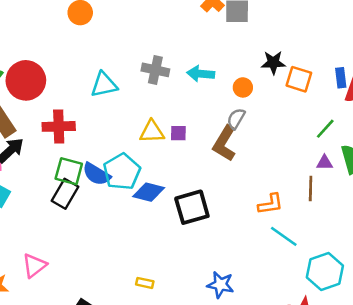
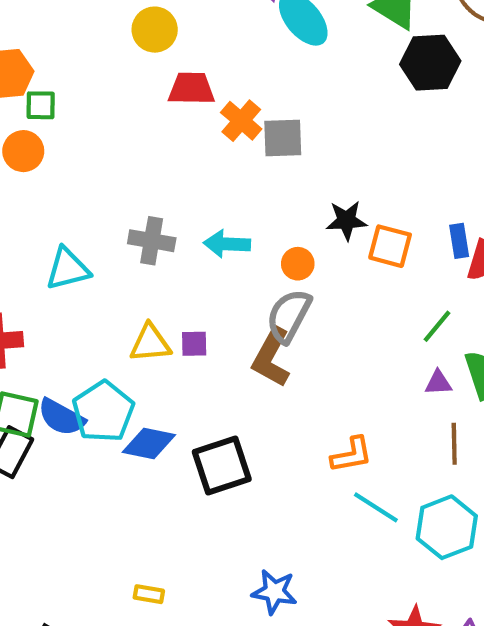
gray semicircle: (236, 119) -> (289, 316), size x1.5
brown line: (311, 189) -> (454, 444), moved
cyan hexagon: (325, 272) -> (447, 527), moved

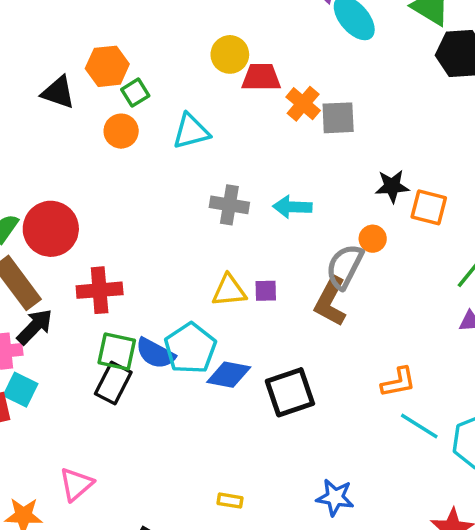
yellow circle: (155, 30) -> (230, 54), moved
green square: (41, 105) -> (135, 93), turned -32
orange circle: (298, 264) -> (373, 239), moved
cyan triangle: (68, 269) -> (191, 131), moved

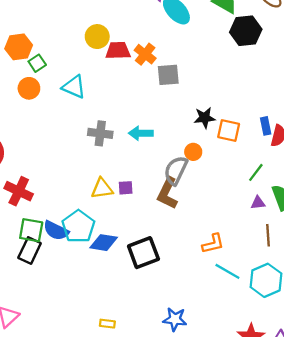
orange cross: (303, 104) -> (145, 54), moved
cyan triangle: (191, 131) -> (74, 87), turned 40
red cross: (100, 290) -> (19, 191), turned 32

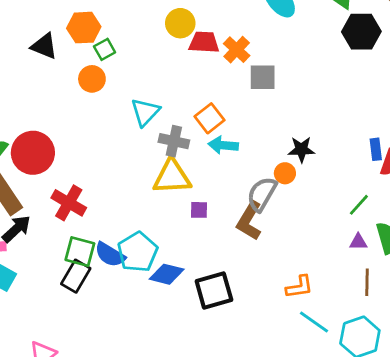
cyan triangle: (74, 87) -> (145, 112), moved, turned 45
black star: (205, 118) -> (301, 149), moved
orange square: (229, 130) -> (209, 118), moved, turned 35
yellow triangle: (102, 189) -> (172, 177), moved, size x1.4

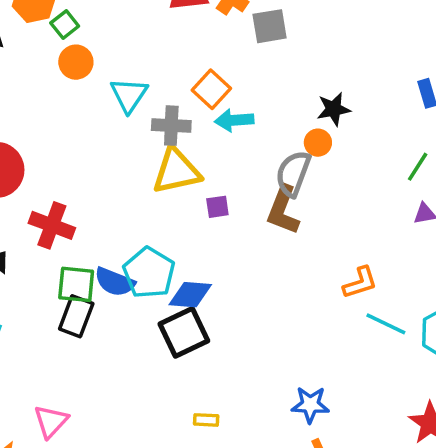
orange circle: (92, 79) -> (76, 62), moved
black square: (214, 291) -> (184, 332), moved

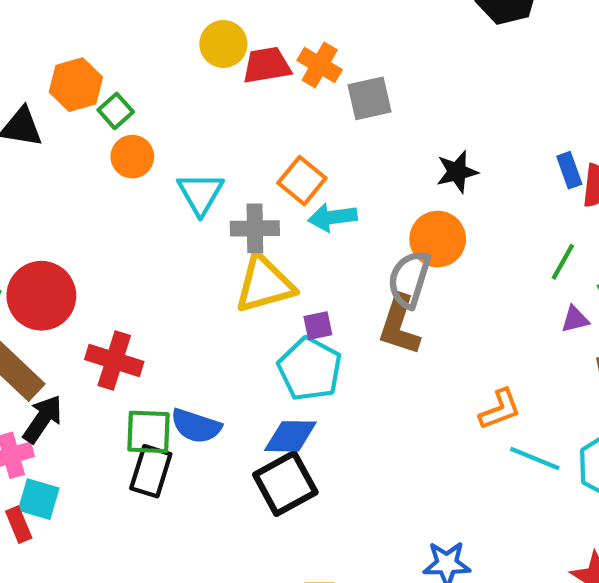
black star: (334, 109) -> (457, 172), moved
orange circle: (318, 143) -> (438, 239), size x1.6
cyan pentagon: (149, 273) -> (310, 369), moved

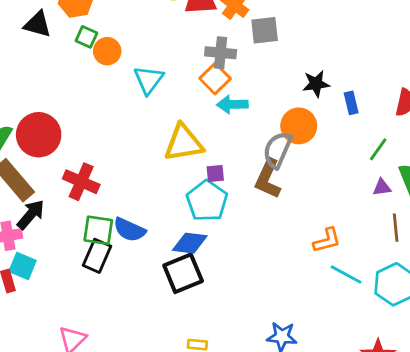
green square: (116, 111) -> (86, 37), moved, turned -30
blue rectangle: (569, 170) -> (351, 103), moved
gray cross: (255, 228) -> (221, 53), moved

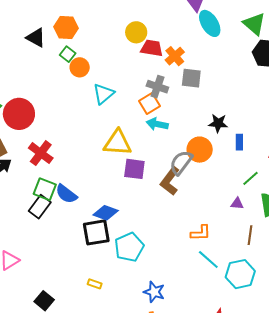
purple square: (215, 173) -> (134, 169), size x1.6
purple triangle: (382, 187) -> (237, 204), moved
cyan pentagon: (207, 201) -> (129, 247), moved

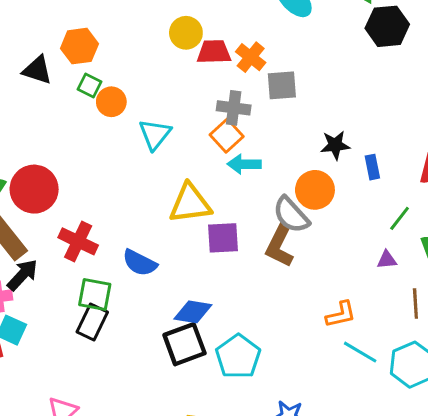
gray semicircle: (181, 163) -> (291, 215), turned -68
blue semicircle: (66, 194) -> (140, 263), moved

